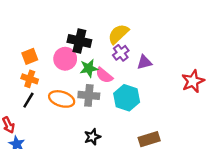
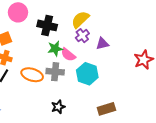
pink circle: (65, 59) -> (18, 12), moved

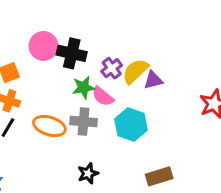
pink circle: (18, 12) -> (43, 46), moved
yellow semicircle: (80, 19) -> (135, 71), moved
purple cross: (82, 36) -> (112, 68), moved

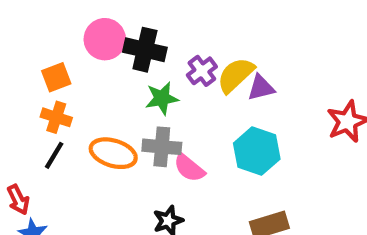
pink semicircle: (103, 96) -> (189, 168), moved
cyan hexagon: (131, 125) -> (257, 151), moved

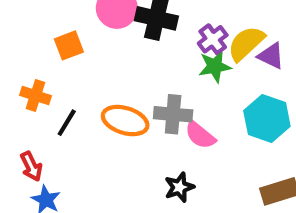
purple triangle: (261, 88) -> (271, 56), turned 40
green star: (162, 98) -> (215, 66), moved
orange cross: (56, 117) -> (35, 96), moved

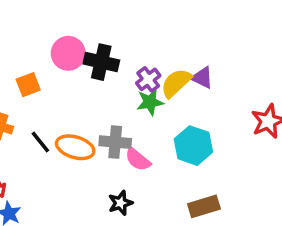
purple triangle: (271, 56) -> (202, 78), moved
black line: (67, 123) -> (40, 142), moved, turned -70

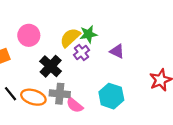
black cross: (101, 62) -> (51, 66), moved, turned 30
yellow semicircle: (176, 83) -> (70, 38), moved
green star: (150, 102) -> (88, 34), moved

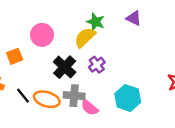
green star: (88, 34) -> (96, 22), moved, turned 30
purple triangle: (117, 51) -> (134, 18), moved
purple cross: (82, 52) -> (97, 65), moved

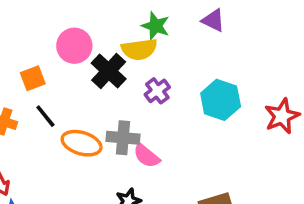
yellow semicircle: (85, 37) -> (139, 49), turned -145
black cross: (65, 67) -> (109, 71), moved
black line: (23, 96) -> (45, 116), moved
cyan hexagon: (128, 98) -> (221, 100), moved

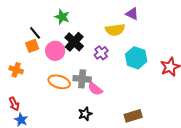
green star: (156, 26) -> (62, 17), moved
pink circle: (74, 46) -> (55, 51), moved
yellow semicircle: (139, 49) -> (115, 30), moved
black line: (45, 116) -> (35, 33), moved

